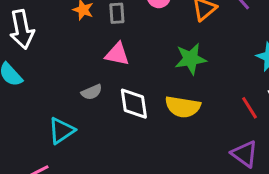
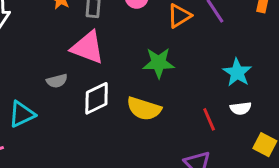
pink triangle: (117, 54) -> (88, 47), size x1.4
white diamond: (134, 104) -> (97, 98), turned 64

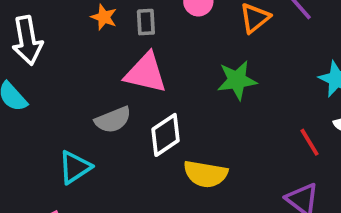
gray semicircle: (57, 81) -> (113, 120), size x1.4
yellow semicircle: (144, 109) -> (205, 174), moved

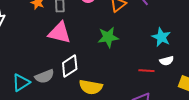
gray semicircle: (113, 120) -> (45, 76), moved
red line: (309, 142) -> (146, 71), turned -56

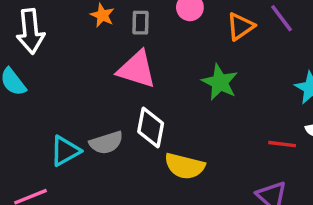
green star: (108, 37) -> (220, 82), turned 30
white diamond: (70, 66) -> (151, 127), turned -50

